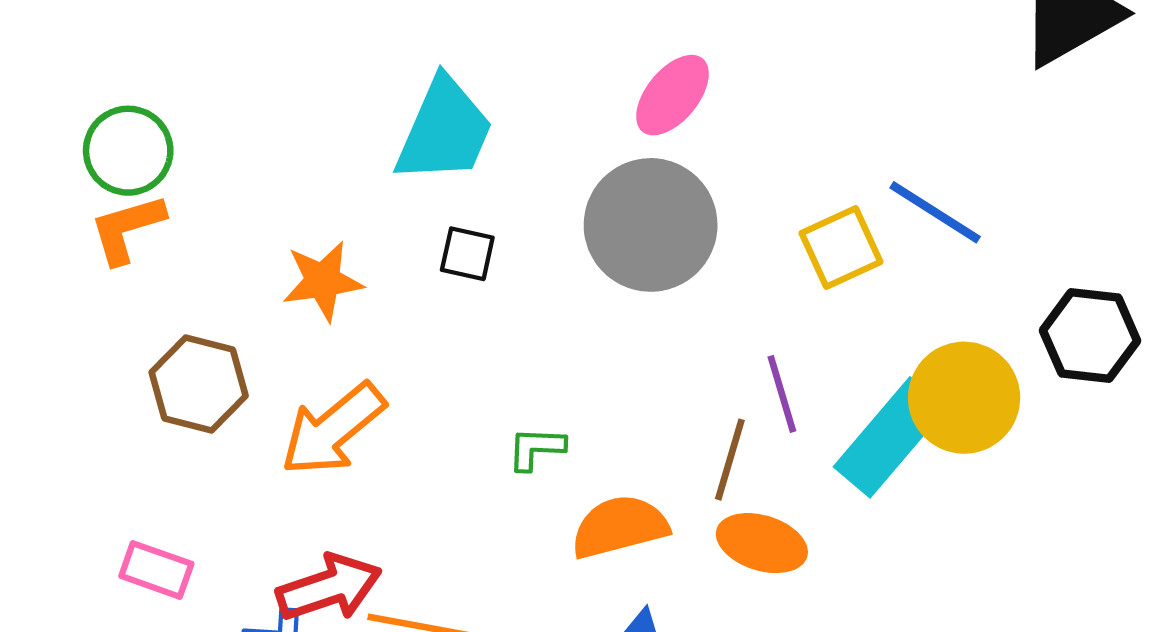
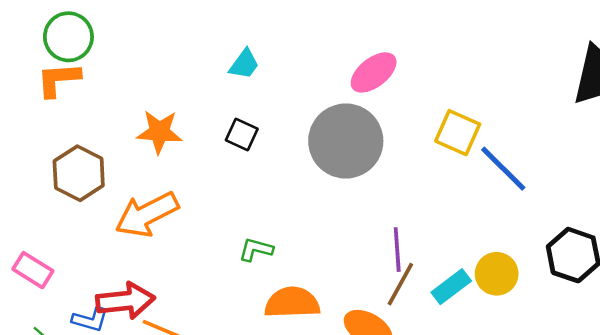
cyan trapezoid: (444, 130) -> (244, 64), size x0.5
yellow square: (841, 247) -> (458, 133), moved, turned 36
yellow circle: (964, 398) -> (497, 274), size x0.7
cyan rectangle: (890, 437) -> (451, 287), size x0.6
brown line: (730, 460) -> (400, 284), moved

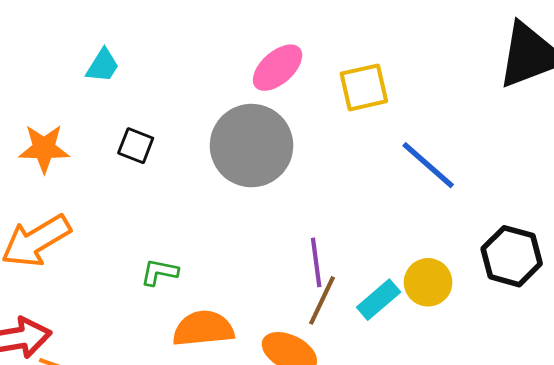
cyan trapezoid: (244, 64) -> (103, 66), moved
yellow square: (458, 133) -> (364, 87), moved, turned -33

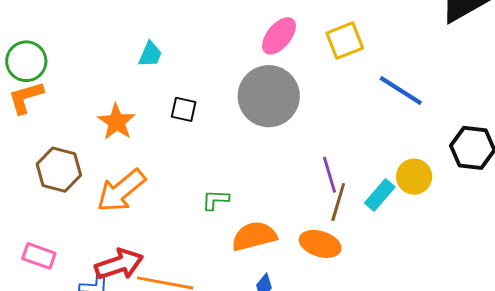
orange star: (44, 148) -> (116, 122), turned -30

